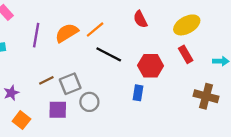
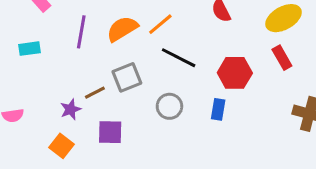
gray square: (70, 84) -> (127, 77), moved
purple star: (11, 93) -> (71, 109), moved
gray circle: (89, 102) -> (169, 106), moved

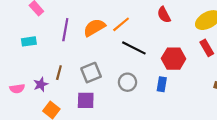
gray square: (127, 77) -> (91, 73), moved
brown line: (95, 93) -> (59, 73), moved, turned -48
purple star: (71, 109) -> (41, 84), moved

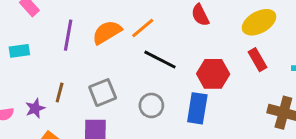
blue rectangle: (162, 84) -> (197, 108), size x1.5

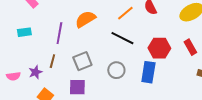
orange line: (143, 28) -> (125, 13), moved
purple line: (68, 35) -> (59, 33), moved
red rectangle: (258, 60) -> (190, 47), moved

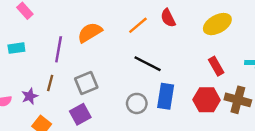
black line: (122, 38) -> (148, 64), moved
red hexagon: (159, 48) -> (207, 100), moved
gray circle: (116, 70) -> (137, 103), moved
purple square: (77, 87) -> (80, 114), turned -30

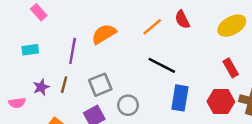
purple star: (30, 96) -> (41, 87), moved
gray circle: (137, 103) -> (128, 105), moved

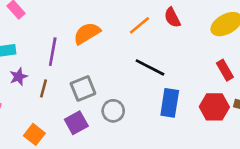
purple star: (41, 87) -> (19, 77), moved

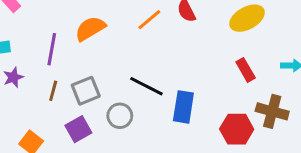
black line: (150, 67) -> (146, 86), moved
brown line: (44, 88) -> (53, 91), moved
red hexagon: (214, 107) -> (237, 129), moved

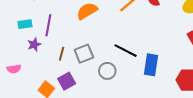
purple line: (52, 49) -> (48, 25), moved
purple square: (78, 129) -> (67, 81), moved

